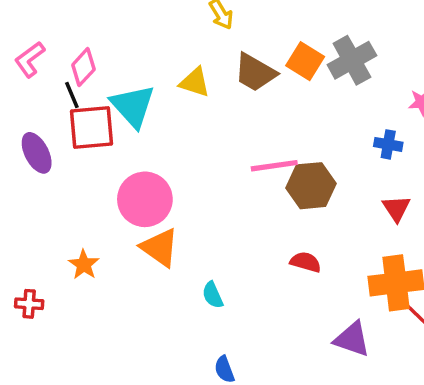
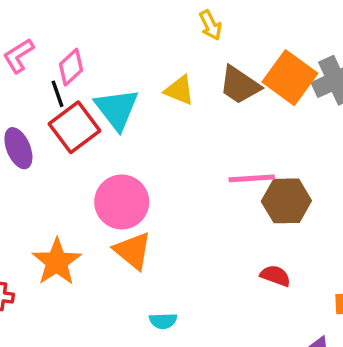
orange square: (305, 61) -> (290, 78), size x1.4
red square: (92, 128) -> (74, 127), turned -36
orange star: (84, 265) -> (57, 262), size x1.6
cyan semicircle: (213, 295) -> (163, 321), moved, turned -72

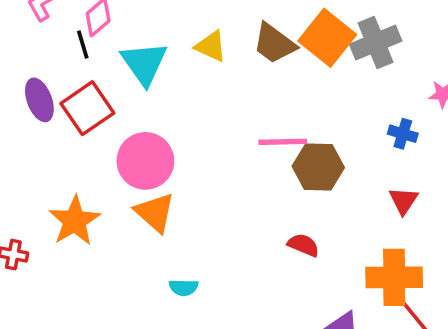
red square: (74, 127) -> (87, 108), moved

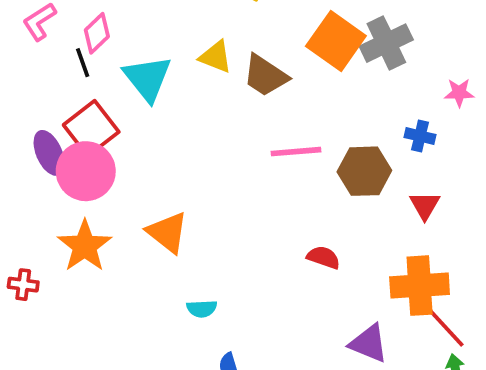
brown trapezoid: (274, 43) -> (265, 76), moved
purple ellipse: (39, 100) -> (49, 153), moved
pink circle: (145, 161) -> (86, 171), moved
brown hexagon: (318, 167) -> (364, 171), moved

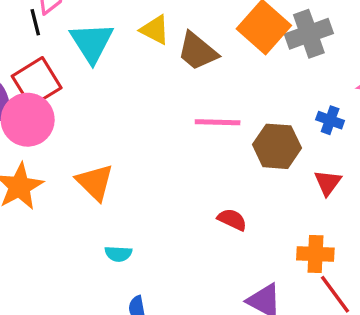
orange cross: (420, 286) -> (315, 254), size x0.7

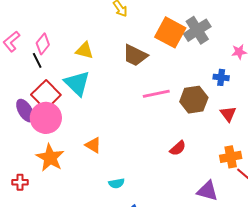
yellow triangle: (155, 30) -> (84, 51), moved
cyan triangle: (92, 42) -> (77, 83), moved
orange triangle: (95, 182) -> (93, 145), size x0.7
red semicircle: (232, 220) -> (178, 148), turned 126

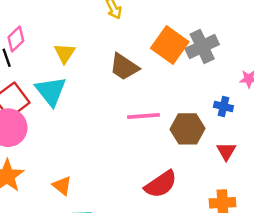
yellow triangle: (84, 51) -> (65, 53), turned 42
orange triangle: (93, 145) -> (62, 186), moved
red semicircle: (178, 148) -> (161, 184), size x1.6

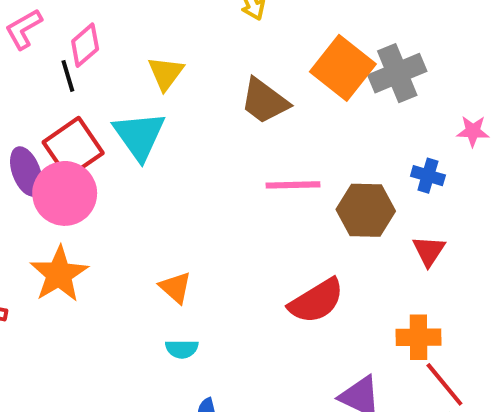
orange triangle: (62, 186) -> (175, 287), moved

